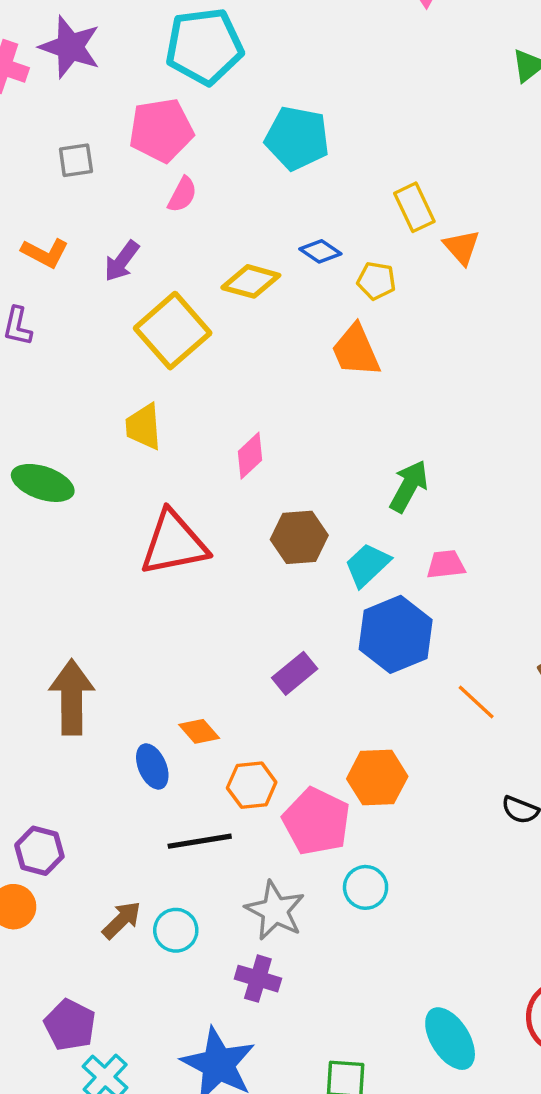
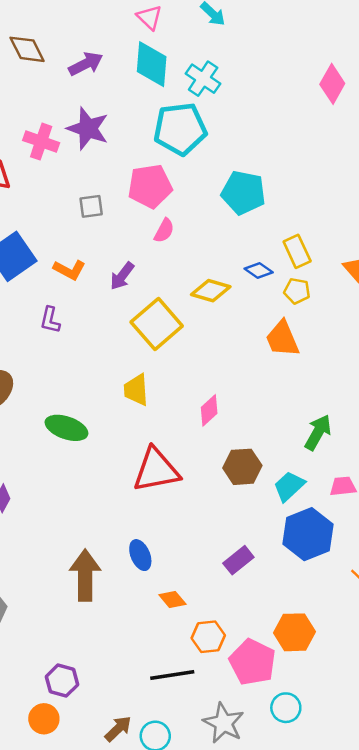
yellow rectangle: (414, 207) -> (297, 251), moved
blue ellipse: (152, 766) -> (140, 555), moved

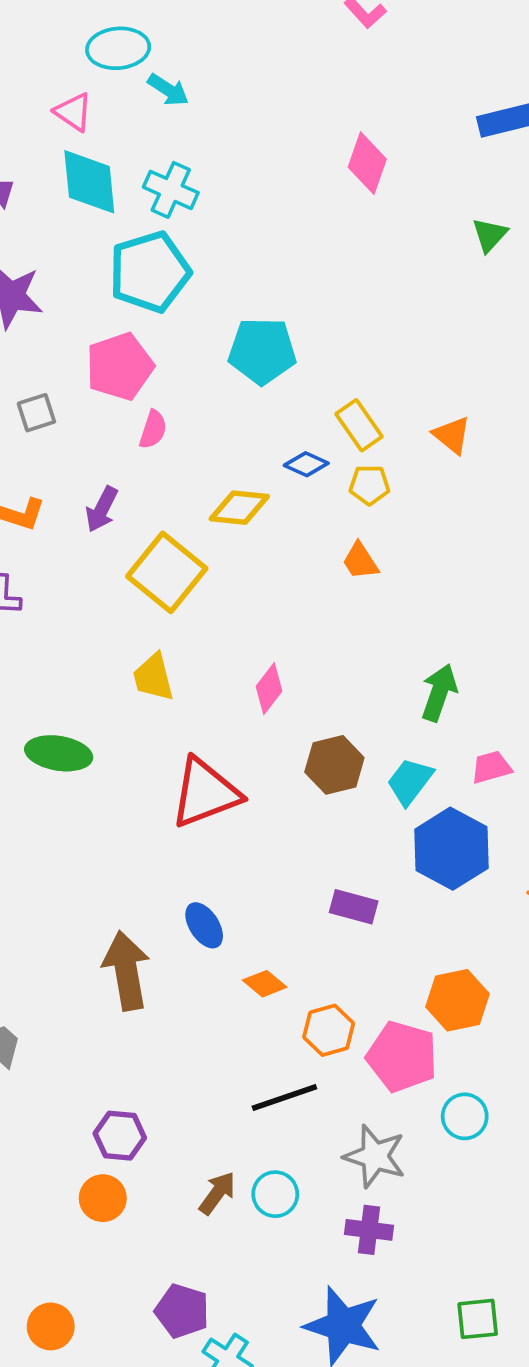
orange trapezoid: (282, 339) -> (360, 561), size x0.7
purple rectangle: (238, 560) -> (354, 907), turned 64

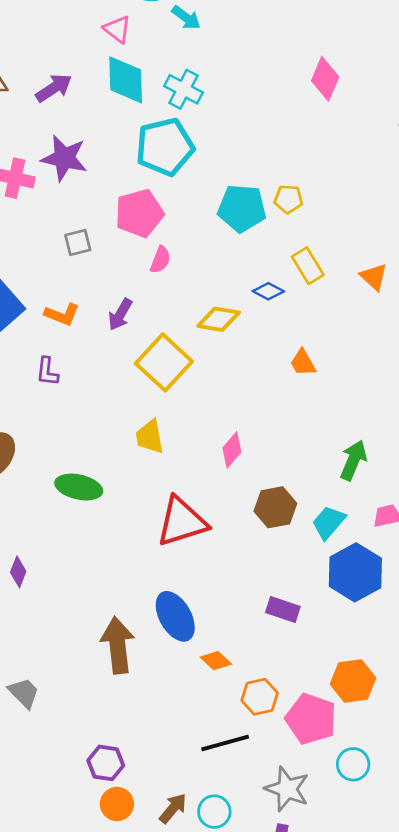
yellow pentagon: (369, 485) -> (288, 199), moved
blue ellipse: (204, 925) -> (175, 616), size x1.5
orange circle: (103, 1198) -> (117, 804), moved

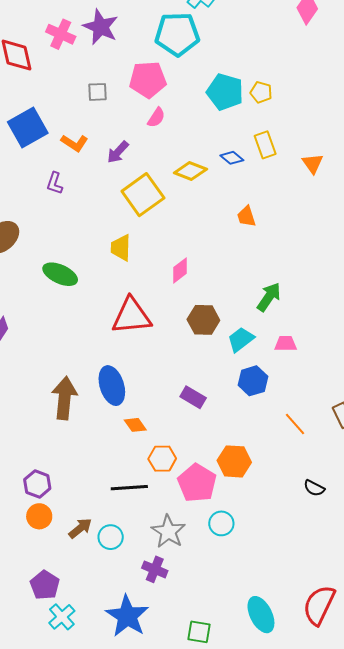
blue hexagon: (355, 572) -> (253, 381), size x0.7

